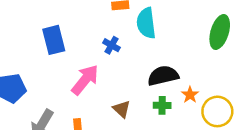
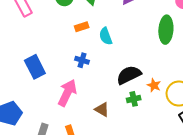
cyan semicircle: (146, 23) -> (106, 36), size x0.7

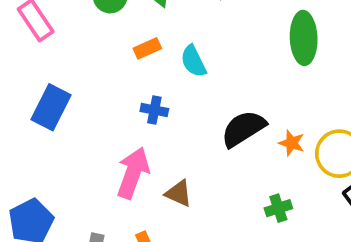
blue rectangle: (35, 67) -> (51, 107), moved, turned 60
green cross: (134, 99) -> (278, 208), moved
brown triangle: (102, 109) -> (179, 193), moved

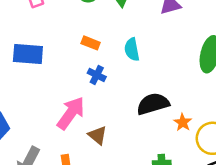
orange rectangle: (147, 48) -> (91, 43), moved, turned 30
blue rectangle: (51, 107) -> (28, 54), turned 52

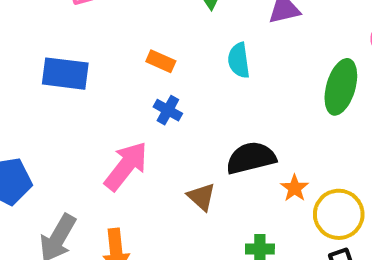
cyan semicircle: (132, 49) -> (239, 60), moved
brown triangle: (98, 135) -> (201, 197), moved

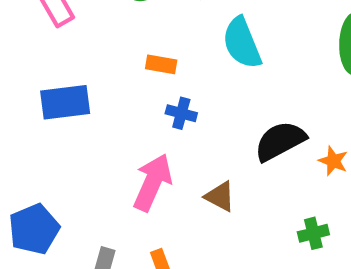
cyan semicircle: (239, 60) -> (242, 43), size x1.4
brown triangle: (201, 197) -> (220, 196), moved

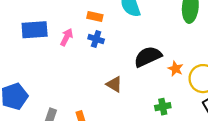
orange rectangle: (161, 64) -> (95, 16), moved
pink arrow: (152, 182) -> (67, 37), moved, size x0.6

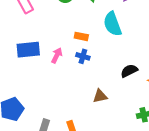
black semicircle: (148, 57) -> (129, 71), size x0.7
brown triangle: (114, 84) -> (100, 96), turned -42

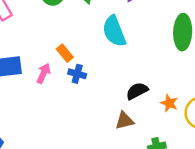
orange rectangle: (81, 36) -> (65, 53), moved, turned 40
brown triangle: (100, 96) -> (125, 121), moved

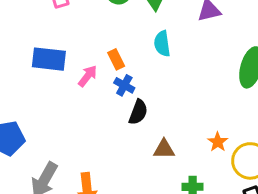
cyan semicircle: (114, 31) -> (162, 44), moved, size x0.7
black semicircle: (137, 91) -> (138, 112), moved, turned 125

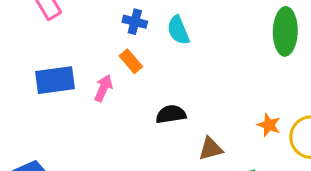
blue cross: (124, 85) -> (135, 22), moved
black semicircle: (138, 112) -> (171, 114), turned -105

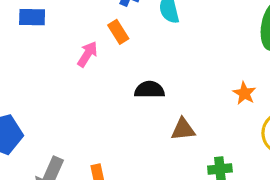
blue rectangle: (55, 80) -> (32, 17), moved, size x0.7
orange star: (269, 125) -> (244, 93), moved

